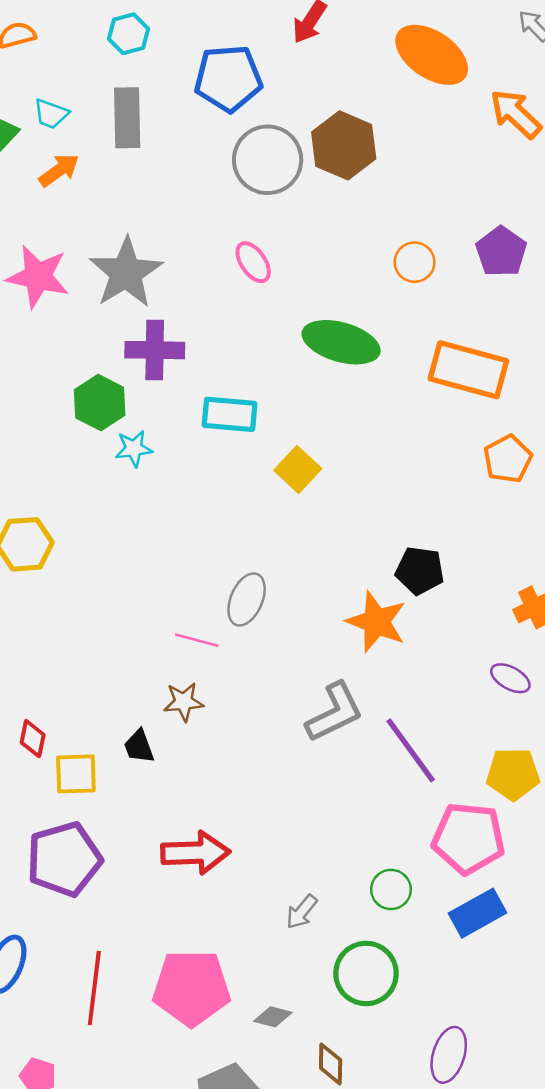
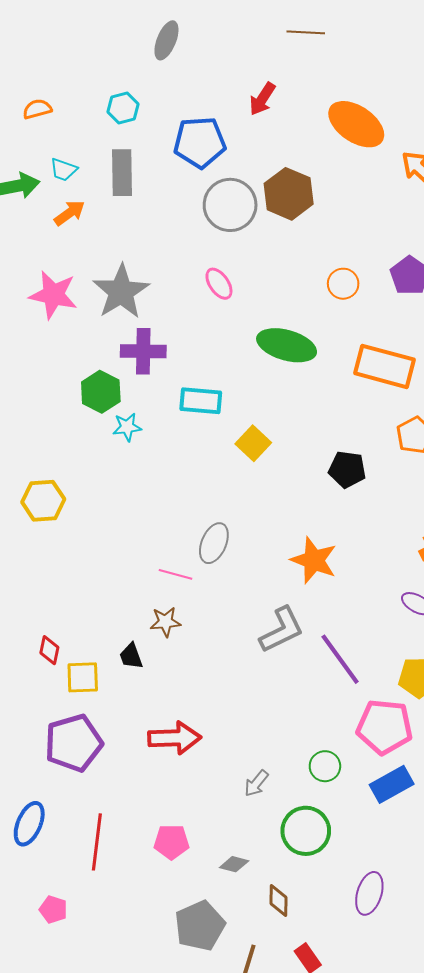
black pentagon: (420, 571) -> (347, 469), moved
pink pentagon: (191, 988) -> (171, 842), size x0.6

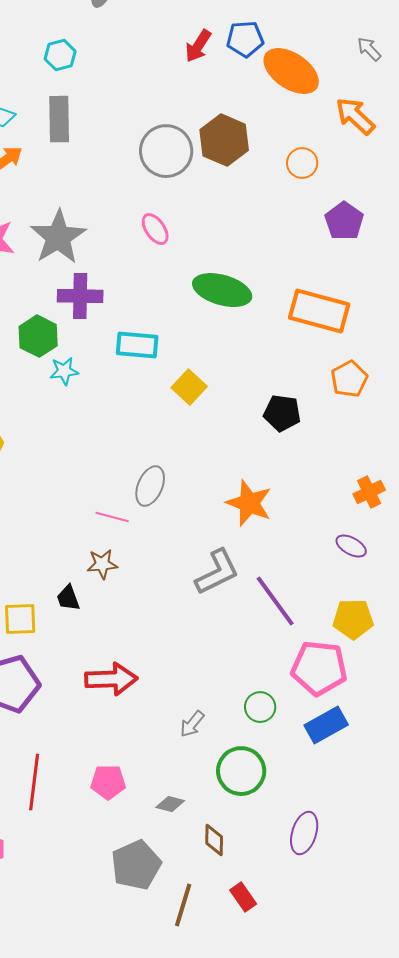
blue pentagon: (200, 142) -> (245, 39), moved, size x0.7
orange circle: (343, 284) -> (302, 163), moved

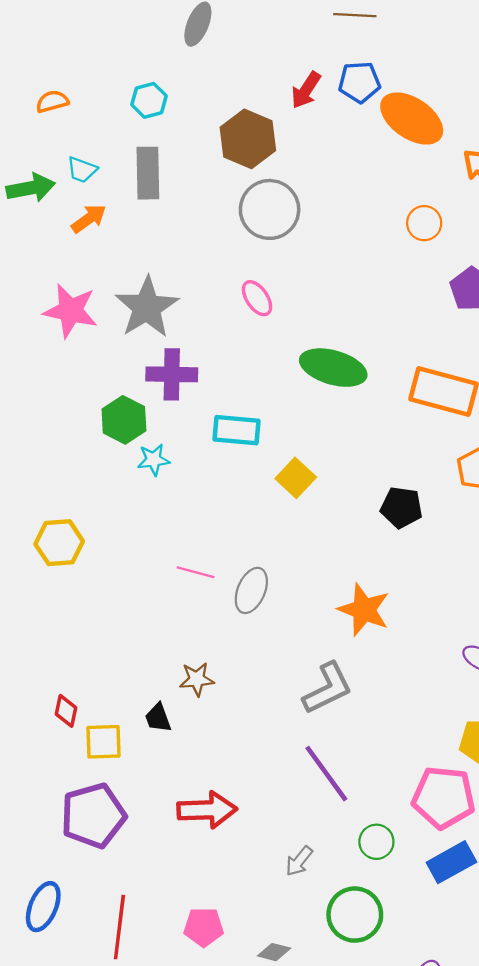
brown hexagon: (224, 140) -> (248, 139), moved
pink line: (112, 517) -> (196, 572), moved
purple line: (275, 601) -> (326, 774), moved

